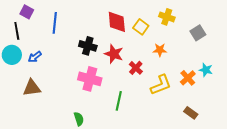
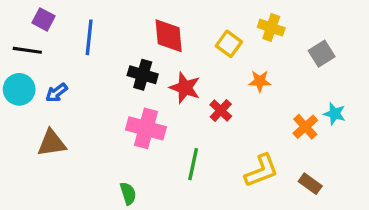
red diamond: (117, 22) -> (169, 36), moved
black line: (17, 31) -> (27, 50), turned -72
yellow L-shape: (161, 85) -> (261, 171), moved

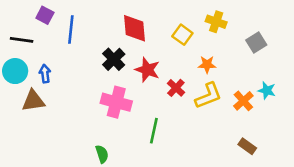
purple square: (44, 19) -> (45, 15), moved
black cross: (143, 75) -> (114, 59), turned 30
blue arrow: (57, 93) -> (45, 74), turned 120
brown triangle: (52, 143) -> (33, 101), moved
yellow L-shape: (261, 171) -> (208, 96), moved

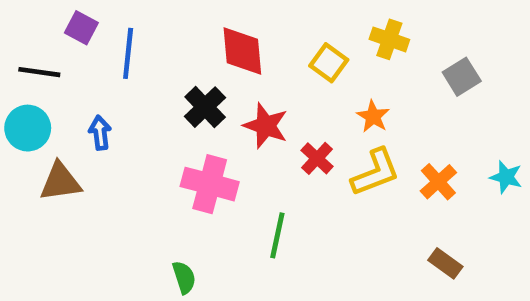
orange star: (207, 65) -> (373, 116), turned 30
blue arrow: (45, 74) -> (100, 133), moved
cyan star: (267, 90) -> (506, 177), moved

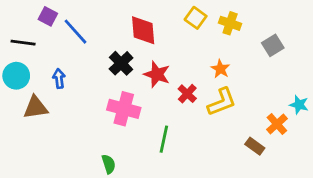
blue line: (128, 53) -> (76, 32), turned -48
yellow square: (329, 63) -> (196, 18), moved
orange cross: (438, 182) -> (277, 124), moved
brown rectangle: (445, 263) -> (255, 146), moved

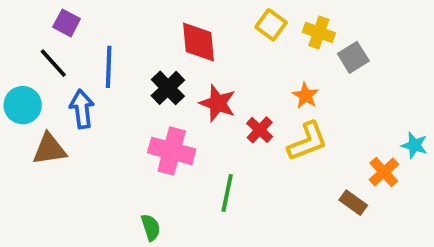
blue line: (76, 32) -> (109, 67), moved, turned 44
black line: (23, 43) -> (53, 63), moved, turned 40
gray square: (273, 45) -> (353, 57), moved
blue arrow: (59, 78) -> (82, 109), size x1.4

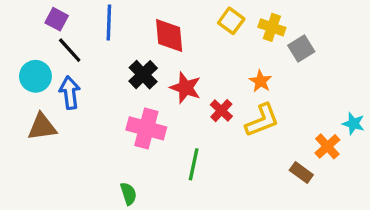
black line: (53, 63) -> (70, 50), moved
blue line: (109, 67) -> (109, 22), moved
cyan circle: (23, 105) -> (35, 76), moved

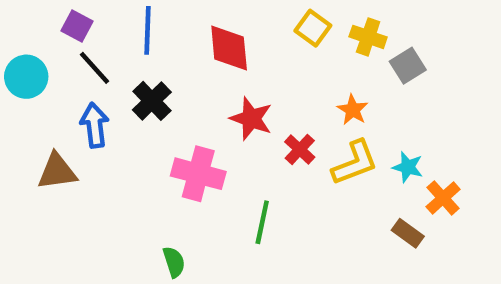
black cross: (143, 75) -> (152, 101), moved
cyan circle: (35, 76) -> (26, 77), moved
cyan star: (353, 124) -> (408, 167), moved

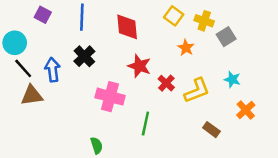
black line: (95, 68) -> (23, 68), moved
orange star: (353, 110) -> (186, 48), moved
cyan star: (408, 167) -> (232, 79), moved
brown rectangle: (408, 233) -> (211, 130), moved

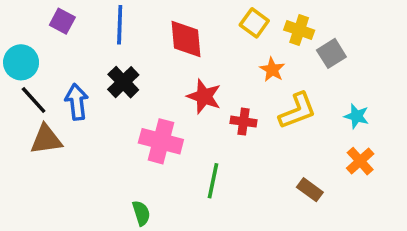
cyan star: (232, 79) -> (357, 116), moved
red cross: (166, 83) -> (244, 122), turned -35
yellow L-shape: (197, 90) -> (297, 111), moved

